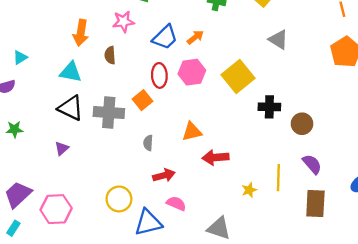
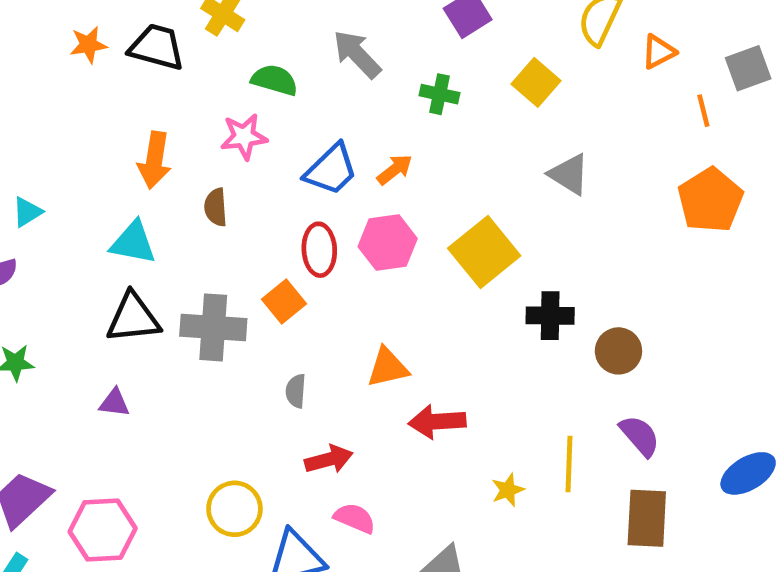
black triangle: (71, 108) -> (133, 318), turned -32
purple triangle: (62, 148) -> (114, 403), turned 48

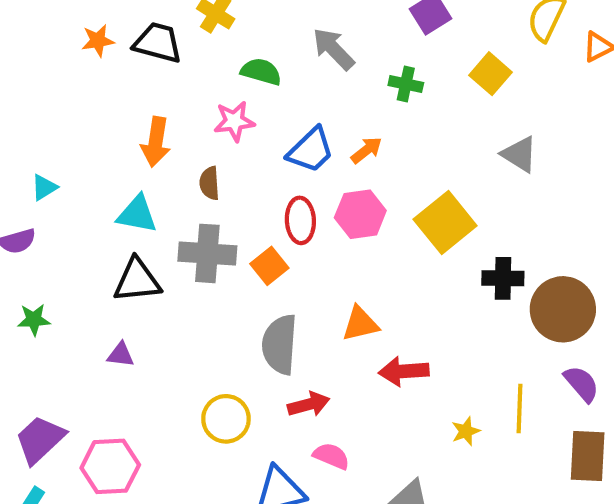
gray cross: (213, 327) -> (207, 253), moved
brown circle: (618, 351) -> (563, 309), size x1.6
gray semicircle: (296, 391) -> (280, 344), size x2.0
yellow circle: (234, 509) -> (226, 419), moved

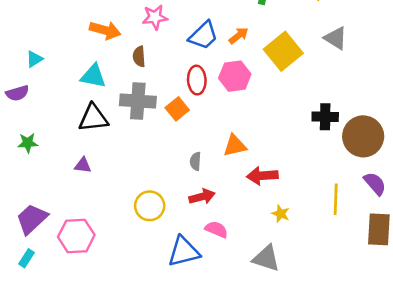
orange arrow: (156, 142) -> (105, 30), turned -84
yellow square: (445, 222) -> (283, 51), moved
gray semicircle: (280, 344) -> (195, 161), moved, size x0.5
yellow star: (466, 431) -> (281, 214), moved, turned -30

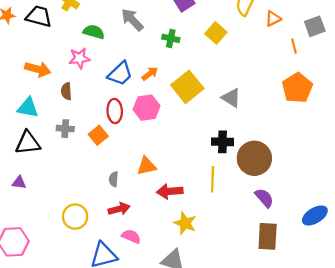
gray triangle: (336, 38) -> (231, 98), moved
gray cross: (138, 101) -> (65, 129), size x0.6
yellow line: (336, 199) -> (213, 179), moved
yellow star: (281, 214) -> (185, 223), size x1.5

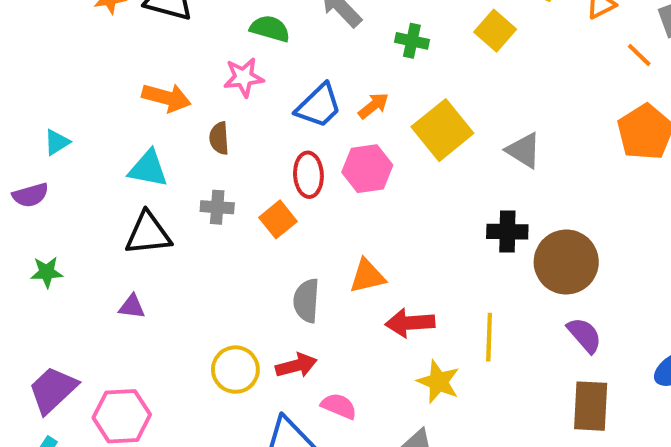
orange line: (294, 46) -> (639, 55), turned -32
gray semicircle: (114, 179) -> (306, 301), size x1.5
yellow line: (213, 179) -> (489, 337), moved
red arrow: (119, 209) -> (296, 365), moved

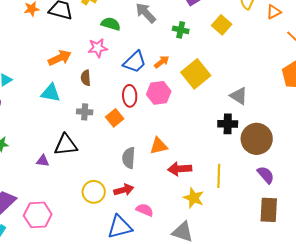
orange arrow: (166, 98) -> (60, 58), turned -40
gray triangle: (524, 150) -> (239, 96), moved
black triangle: (148, 234) -> (66, 145), moved

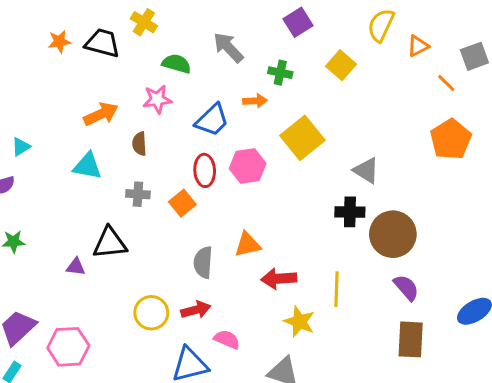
orange arrow: (162, 62) -> (255, 101), moved, turned 35

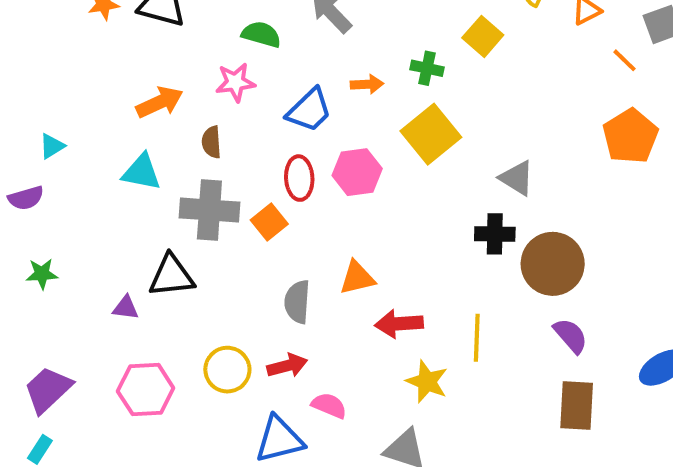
green cross: (280, 73) -> (427, 68), moved
gray cross: (138, 194) -> (209, 210), size x1.8
pink hexagon: (68, 347) -> (146, 390), moved

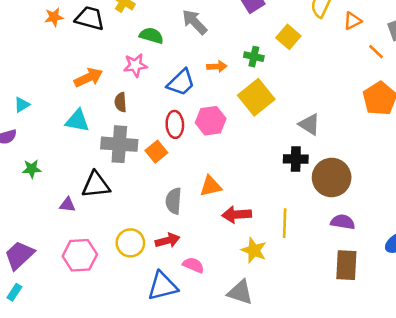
green star: (42, 274) -> (32, 169), moved
purple semicircle: (571, 336) -> (343, 222), turned -40

